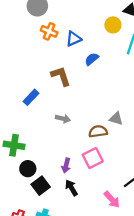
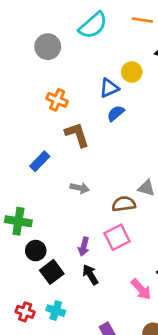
yellow circle: (113, 25) -> (132, 72), moved
orange cross: (49, 31) -> (57, 100), moved
blue triangle: (74, 39) -> (109, 88), moved

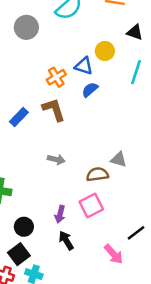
blue triangle: (109, 88) -> (84, 66), turned 42
orange cross: (57, 100) -> (56, 77), moved, turned 36
blue rectangle: (40, 161) -> (19, 117), moved
black circle: (36, 251) -> (24, 227), moved
black square: (52, 272) -> (19, 254), moved

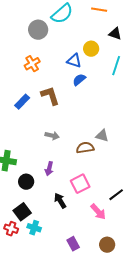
gray circle: (26, 27) -> (38, 30), moved
orange cross: (56, 77) -> (32, 64), moved
pink square: (91, 206) -> (80, 184), moved
purple arrow: (60, 214) -> (49, 169), moved
black circle: (24, 227) -> (26, 182), moved

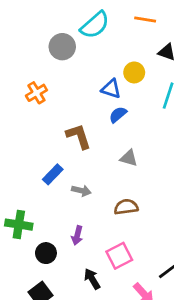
orange cross: (32, 64) -> (36, 93), moved
blue rectangle: (22, 102) -> (53, 174), moved
gray triangle: (102, 136) -> (129, 158), moved

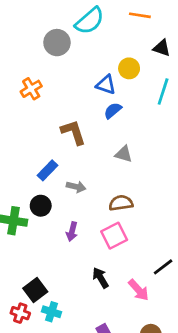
black circle: (46, 253) -> (41, 206), moved
pink square: (119, 256) -> (114, 236), moved
black arrow: (92, 279) -> (101, 278), moved

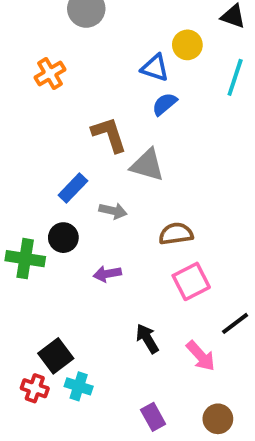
gray triangle: (124, 154) -> (147, 165), moved, size x1.4
purple arrow: (72, 232) -> (107, 274), turned 66
pink square: (114, 236) -> (191, 281), moved

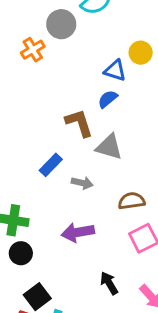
orange cross: (50, 74) -> (33, 50), moved
blue semicircle: (164, 104) -> (108, 99), moved
black circle: (63, 238) -> (21, 253), moved
purple arrow: (107, 274) -> (78, 232), size x1.5

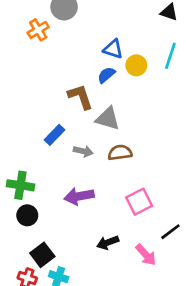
yellow circle: (141, 53) -> (136, 65), moved
brown semicircle: (132, 201) -> (120, 153), moved
black arrow: (109, 283) -> (108, 243), turned -80

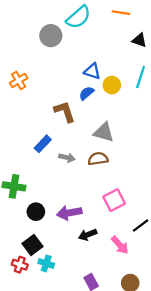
orange cross: (38, 30) -> (19, 80), moved
gray triangle: (108, 119) -> (104, 132), moved
purple arrow: (79, 196) -> (69, 213), moved
black circle: (27, 215) -> (36, 212), moved

